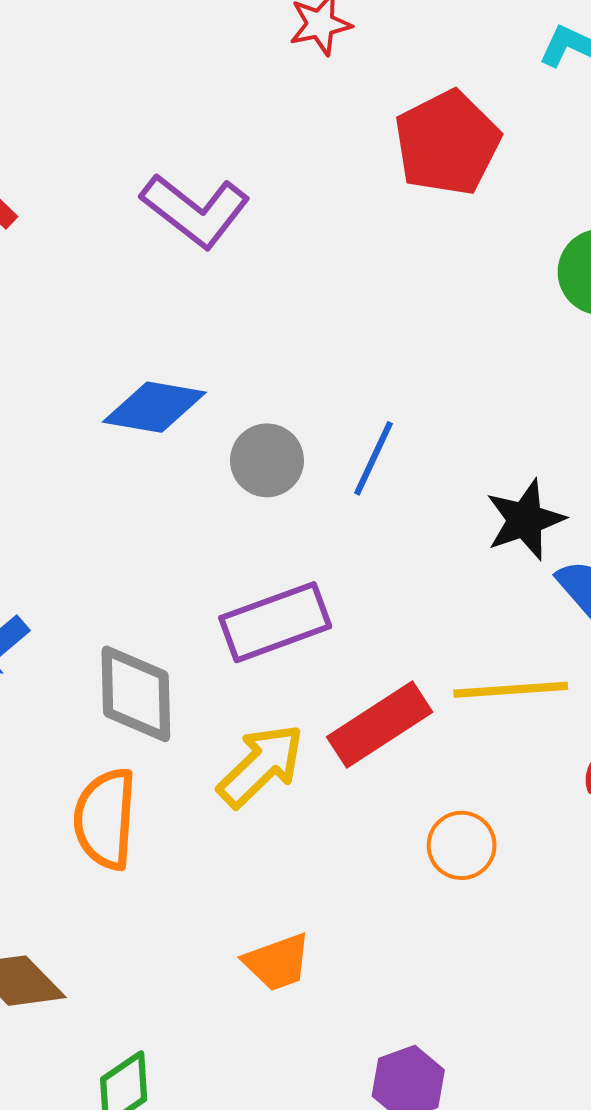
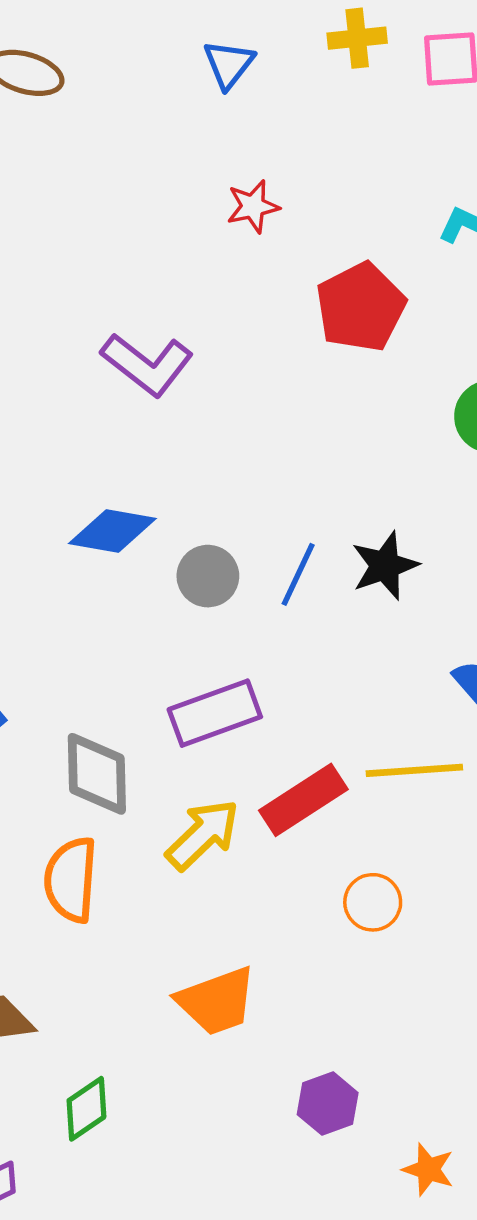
black star: (525, 520) -> (385, 566), moved
orange trapezoid: (277, 962) -> (217, 1001), size x1.4

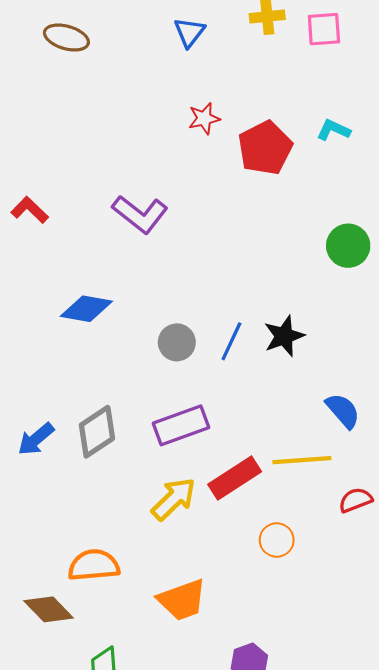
red pentagon: (361, 307) -> (265, 148), moved
blue diamond: (112, 531) -> (86, 309), moved
gray diamond: (97, 774) -> (97, 432), moved, turned 58
orange semicircle: (71, 880) -> (94, 565), moved, turned 81

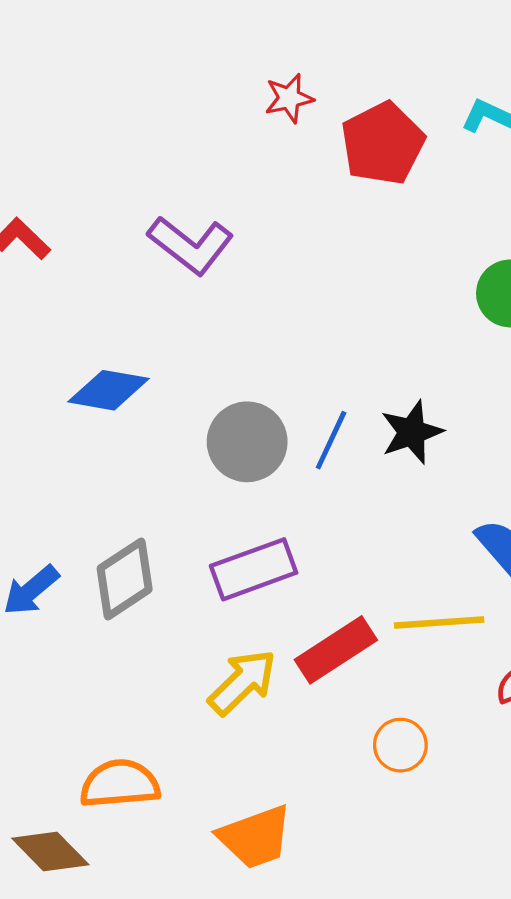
gray circle: (177, 342) -> (247, 442), size x1.4

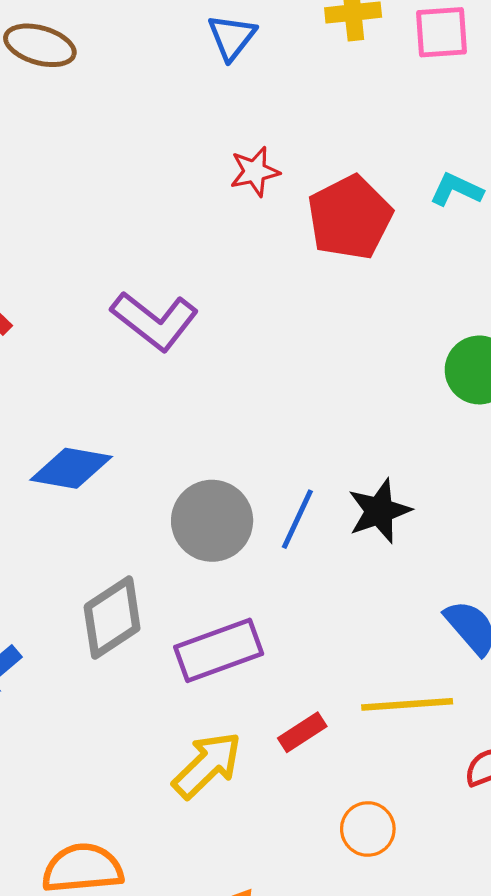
gray diamond: (125, 579) -> (112, 617), moved
red rectangle: (336, 650) -> (302, 732), size x0.6

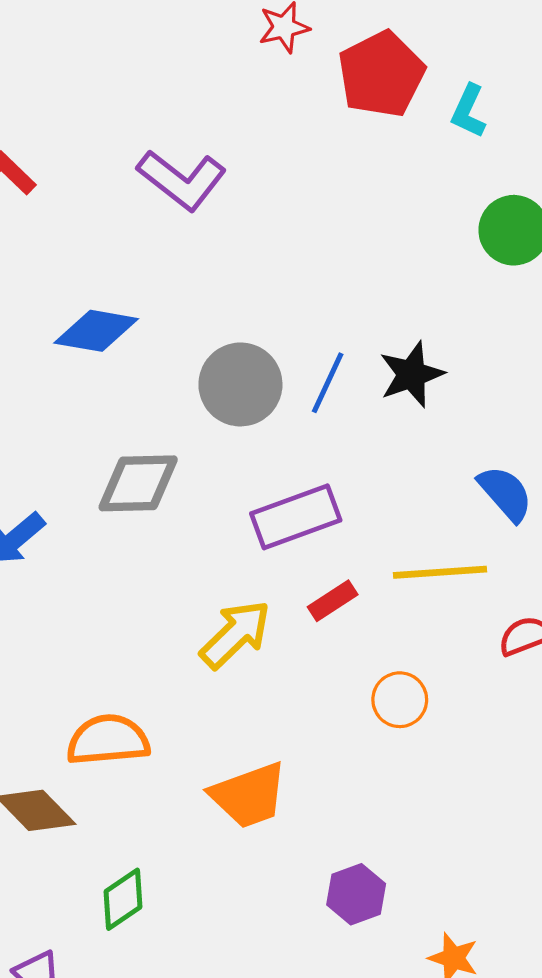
cyan L-shape: (456, 190) -> (468, 111), moved, turned -90
gray diamond: (112, 617) -> (138, 483), turned 32
purple rectangle: (219, 650) -> (296, 517), moved

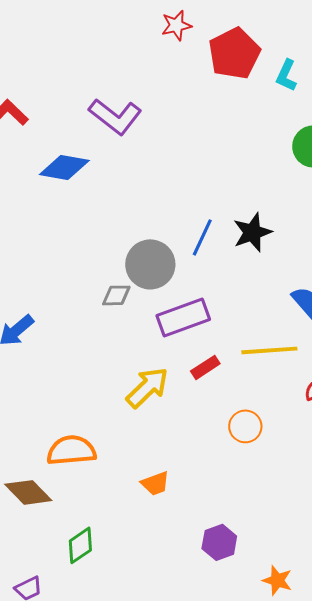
blue diamond: (96, 331) -> (64, 167), moved
gray circle: (240, 384) -> (150, 264), moved
gray diamond: (138, 483) -> (116, 295), moved, size x0.6
orange trapezoid: (249, 795) -> (155, 483), size x0.6

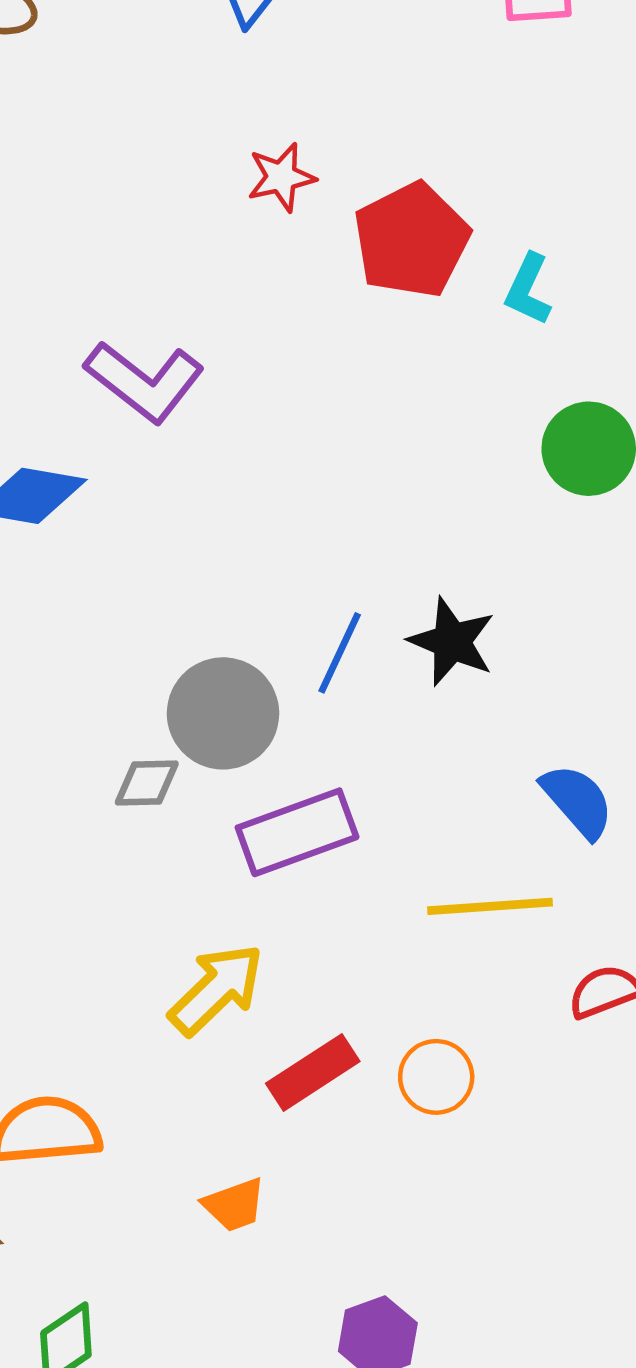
black star: (252, 232) -> (452, 642), turned -30
red rectangle: (205, 367) -> (313, 1072), moved, size x1.4

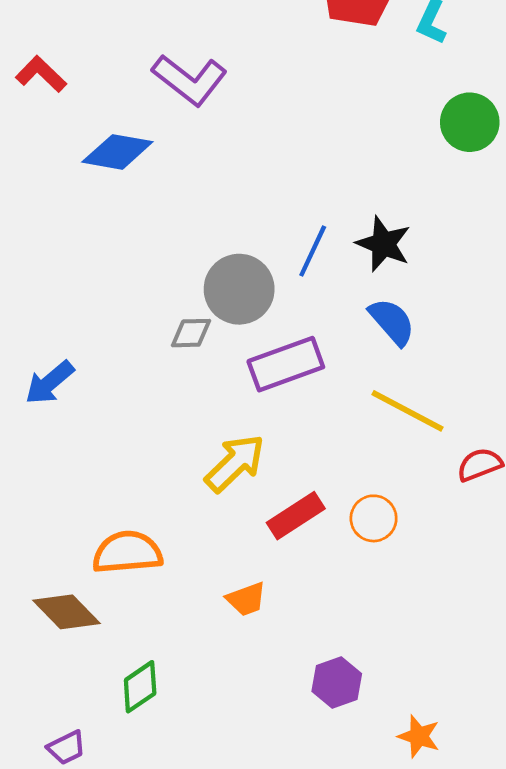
blue semicircle: (577, 801) -> (392, 322), moved
yellow line: (490, 906) -> (407, 411), turned 32

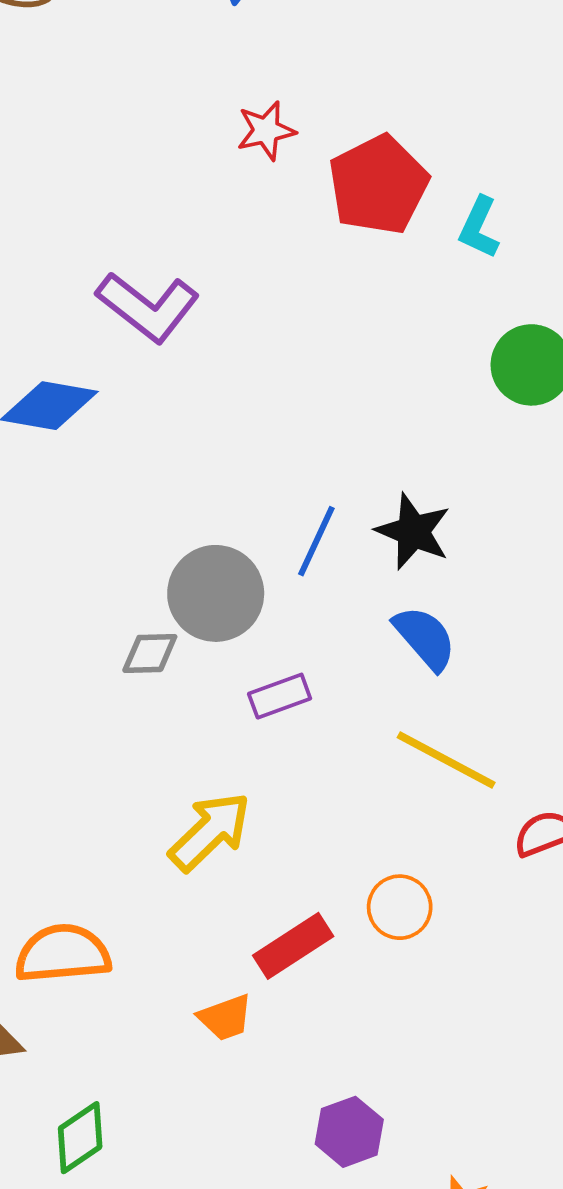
purple rectangle: (286, 364) -> (280, 696), size x0.6
red rectangle: (296, 516) -> (293, 946), moved

